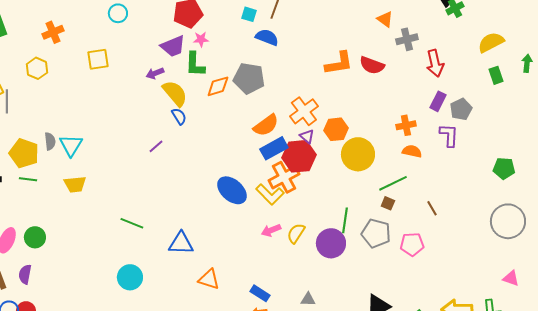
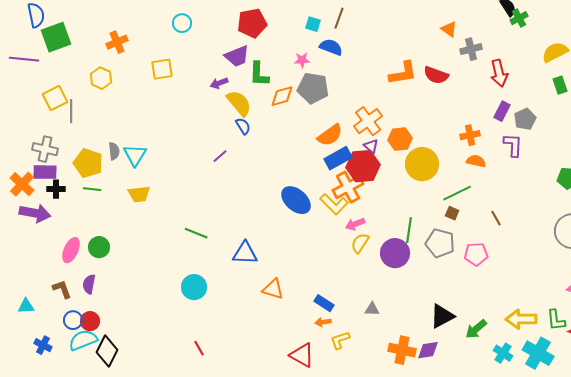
pink star: (201, 39) -> (302, 60), moved
pink arrow: (271, 230) -> (355, 224), moved

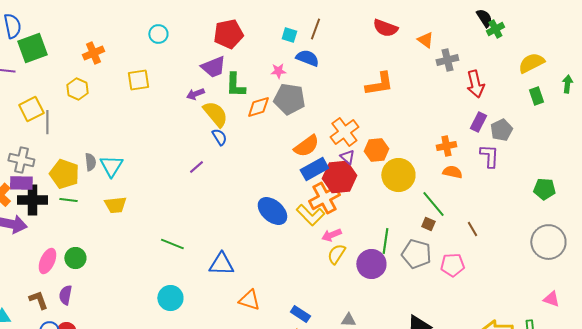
red semicircle: (436, 75) -> (385, 28), moved
black cross: (56, 189) -> (32, 200), size x1.6
green line: (457, 193) -> (433, 204), turned 76

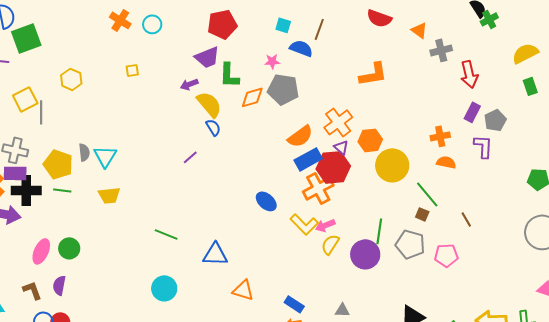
brown line: (315, 29) -> (319, 29), moved
orange cross: (93, 53) -> (120, 20), moved, turned -35
yellow square: (138, 80) -> (132, 70), size x0.6
blue ellipse: (272, 211) -> (266, 201), size x0.7
yellow L-shape: (310, 215) -> (304, 224), moved

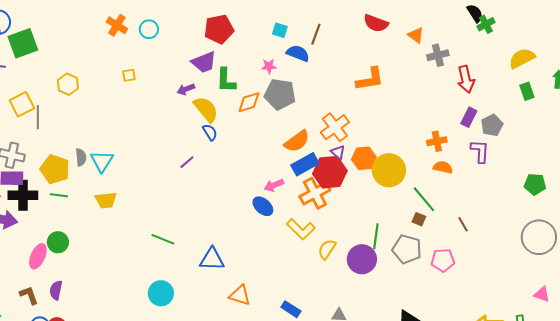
orange hexagon: (370, 140) -> (364, 158), moved
pink arrow: (325, 225) -> (274, 185), moved
green circle: (69, 248) -> (58, 242), moved

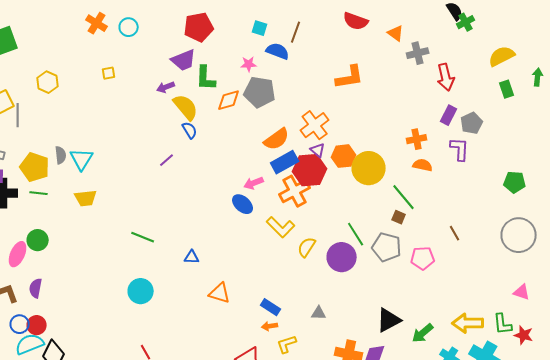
brown line: (463, 224) -> (455, 233), moved
green line: (376, 236) -> (356, 234), turned -40
blue triangle: (212, 259) -> (192, 257), size x0.6

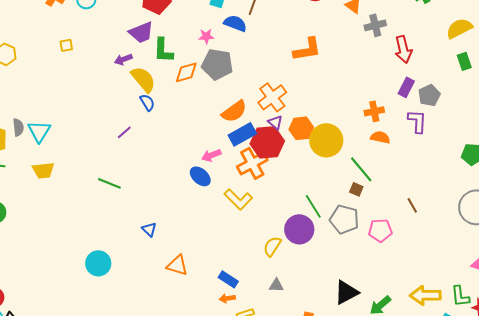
green line: (143, 237) -> (109, 183), moved
yellow semicircle: (307, 247) -> (272, 246), moved
blue triangle: (192, 257) -> (149, 229), turned 42

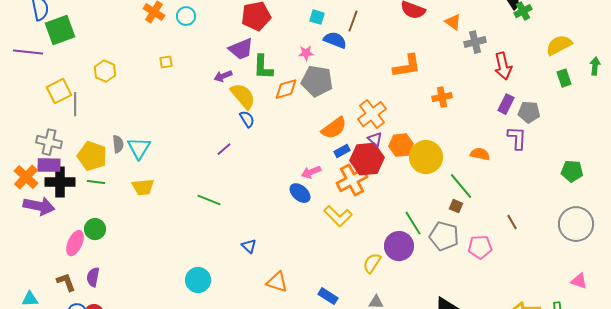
gray pentagon: (429, 95) -> (529, 112), turned 30
orange cross: (374, 111) -> (442, 97), moved
blue rectangle: (242, 134) -> (342, 151), size x0.6

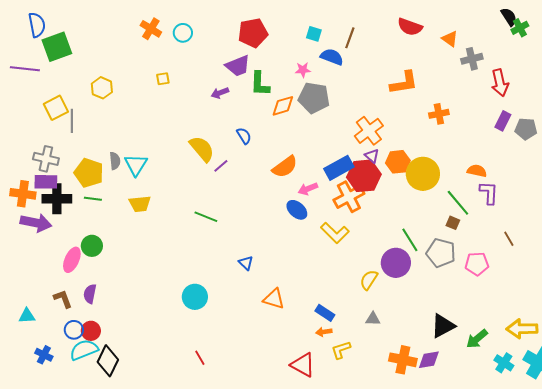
yellow semicircle: (243, 96) -> (202, 149), moved
orange semicircle: (334, 128) -> (285, 167), moved
purple L-shape: (517, 138) -> (489, 193), moved
blue rectangle: (342, 151) -> (339, 168), size x1.8
orange cross: (26, 177) -> (23, 194), turned -35

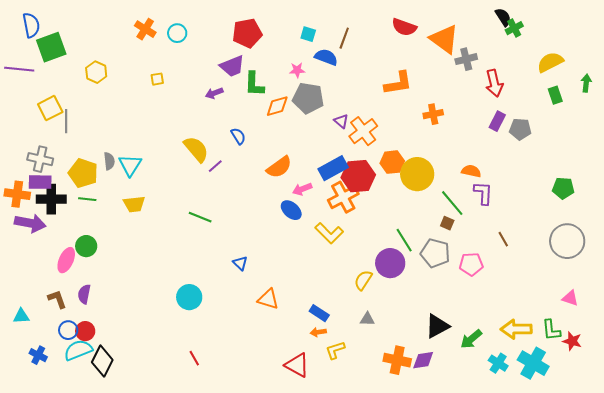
orange triangle: (450, 39) -> (444, 39), size x1.8
yellow hexagon: (102, 88) -> (96, 72), moved
purple triangle: (372, 156) -> (341, 121), moved

